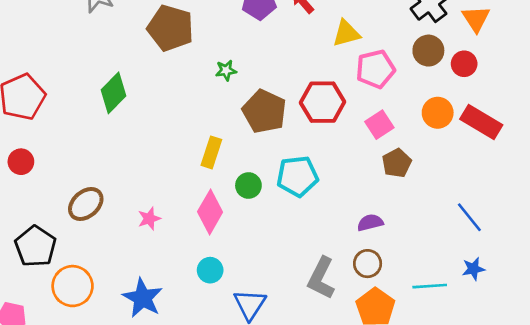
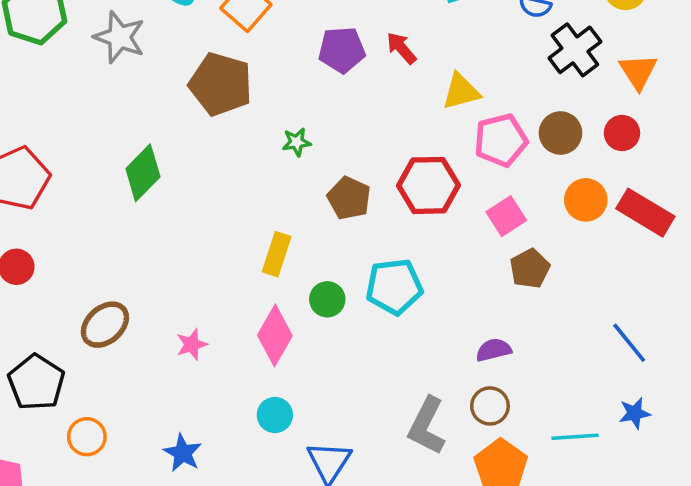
brown circle: (428, 51) -> (560, 133), moved
brown pentagon: (264, 111) -> (349, 198), size x0.7
orange circle: (73, 286) -> (87, 437), size x0.7
blue star: (143, 298) -> (183, 453), size x0.7

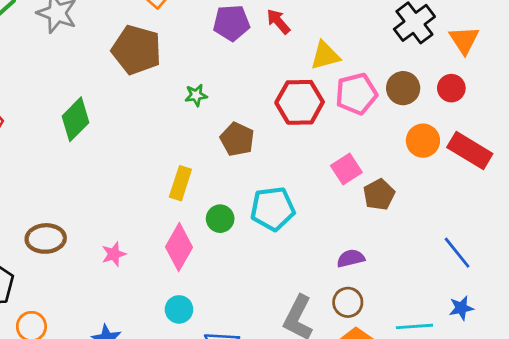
red hexagon: (429, 185) -> (300, 102), moved
pink square: (506, 216) -> (346, 169), moved
brown ellipse: (105, 325) -> (46, 238), turned 39

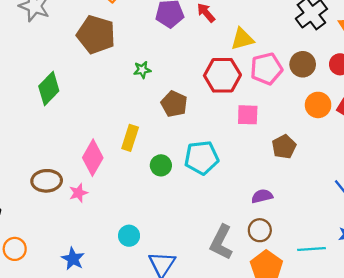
pink square: (346, 169) -> (248, 115), moved, turned 35
brown ellipse: (46, 238) -> (47, 181), moved
pink diamond: (179, 247) -> (93, 158), moved

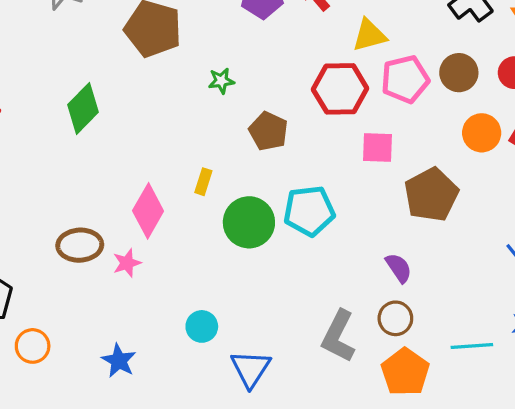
yellow rectangle: (130, 138) -> (203, 182), size x0.7
brown pentagon: (284, 147) -> (431, 195), size x1.5
green circle: (161, 165) -> (249, 222), size x1.6
purple semicircle: (262, 196) -> (399, 268), turned 70

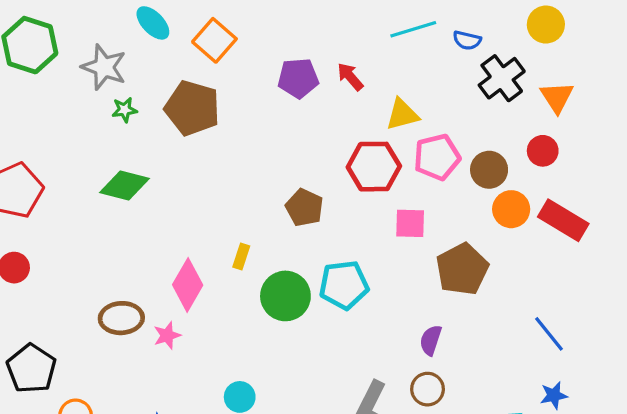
brown circle: (459, 73) -> (489, 170), moved
green star: (221, 81) -> (124, 110), moved
green diamond: (83, 108) -> (124, 186), turned 60
purple semicircle: (399, 268) -> (431, 340), turned -128

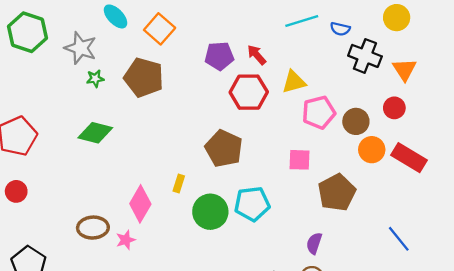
black cross: (502, 78) -> (365, 56), turned -32
red hexagon: (374, 167) -> (249, 92), moved
brown pentagon: (304, 208) -> (224, 149), size x1.4

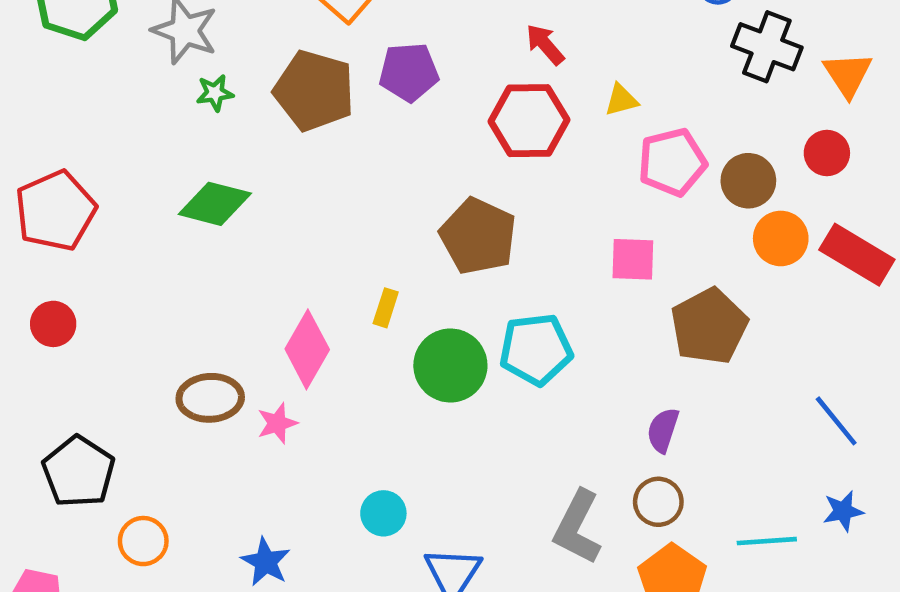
purple pentagon: (219, 56) -> (409, 72), moved
yellow triangle: (294, 82) -> (621, 100), size x0.7

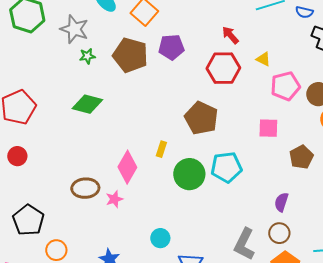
yellow triangle: (621, 100) -> (263, 59), turned 42
brown pentagon: (709, 326) -> (301, 157), size x0.7

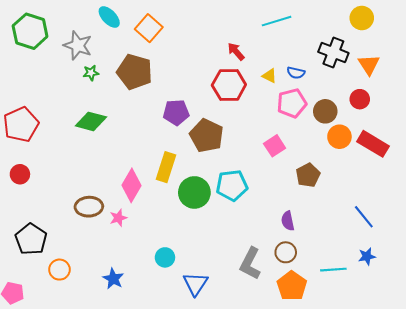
blue semicircle: (304, 12) -> (296, 73), moved
purple pentagon: (171, 47) -> (176, 112), moved
pink square: (268, 128) -> (275, 146), turned -35
yellow rectangle: (161, 149) -> (166, 167), size x1.8
purple semicircle: (281, 202) -> (288, 221), turned -30

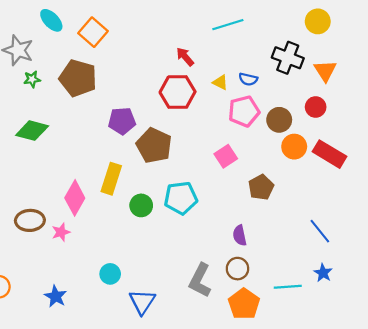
green circle: (194, 192) -> (141, 205), size x0.7
blue star: (367, 256) -> (323, 273), turned -30

